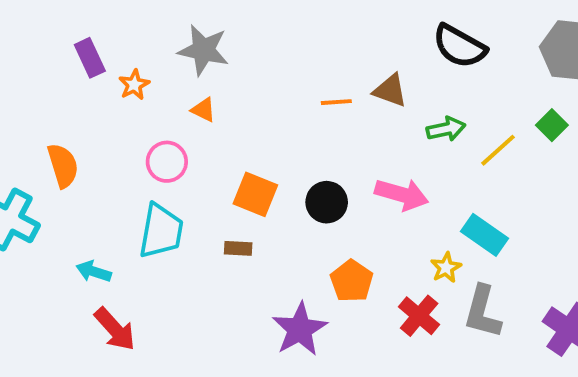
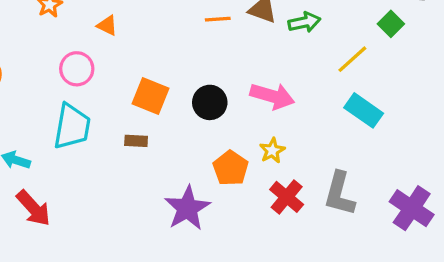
green square: (552, 125) -> (391, 24), moved
green arrow: (446, 129) -> (304, 22), moved
cyan rectangle: (485, 235) -> (364, 110), moved
yellow star: (446, 268) -> (272, 151), moved

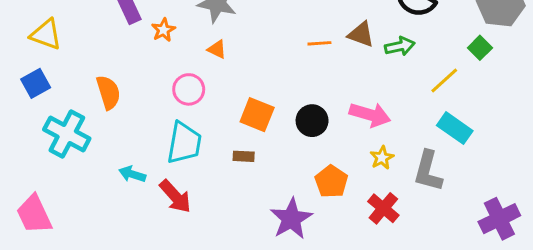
yellow star: (272, 151) -> (382, 158), moved
gray L-shape: (340, 194) -> (428, 171), moved
red arrow: (33, 208) -> (175, 196), moved
purple cross: (412, 208) -> (499, 219), turned 30

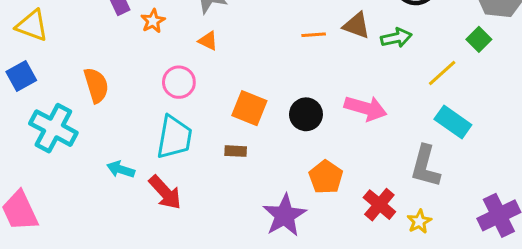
yellow star: (382, 158) -> (419, 221), moved

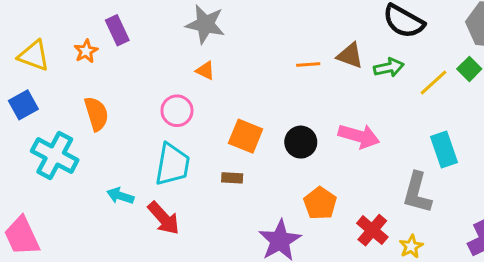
orange star: (153, 21) -> (86, 51), moved
yellow line: (442, 73) -> (434, 82), moved
cyan rectangle: (453, 122) -> (444, 150), turned 36

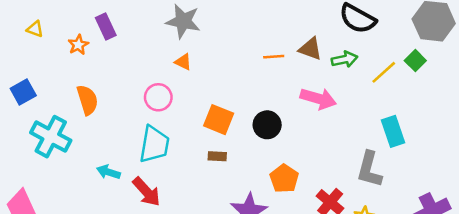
yellow triangle: (34, 56) -> (35, 29), moved, size x0.6
pink arrow: (359, 136) -> (318, 99), moved
brown rectangle: (232, 178) -> (217, 156), moved

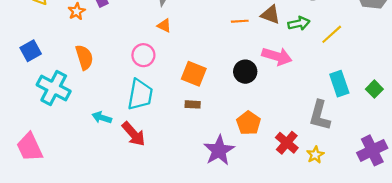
green square: (415, 61) -> (374, 89), moved
black circle: (267, 125) -> (245, 72), moved

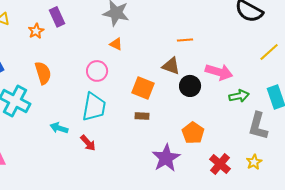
brown triangle: (270, 15) -> (171, 66), moved
green arrow: (299, 23) -> (239, 96), moved
red arrow: (134, 134) -> (88, 143), size x0.7
red cross: (287, 143) -> (220, 164), moved

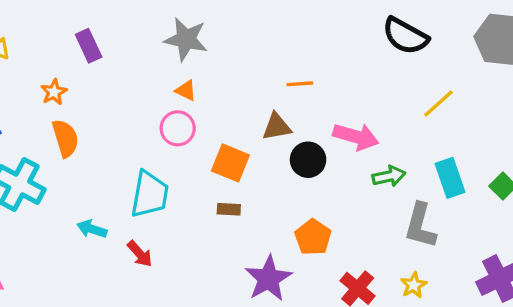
orange star: (36, 31) -> (54, 92), moved
brown triangle: (171, 66) -> (277, 127), turned -30
pink circle: (97, 71) -> (178, 128), moved

